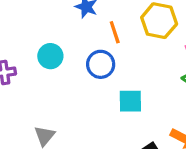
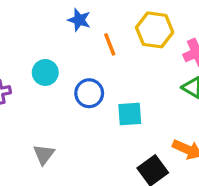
blue circle: (101, 64) -> (89, 93), moved

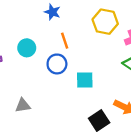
orange line: (110, 44) -> (65, 41), moved
gray triangle: (44, 154) -> (23, 106), turned 42

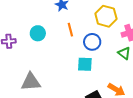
blue circle: (57, 64) -> (92, 42), moved
gray triangle: (23, 106) -> (31, 82), size x1.5

